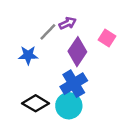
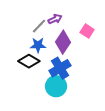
blue star: (28, 55) -> (38, 45), moved
black diamond: (36, 103) -> (29, 61), moved

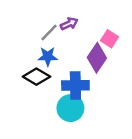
purple diamond: (63, 42) -> (97, 58), moved
blue cross: (60, 68) -> (75, 85), turned 30

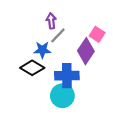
purple arrow: (69, 24) -> (51, 21), moved, turned -72
gray line: (49, 33) -> (58, 35), moved

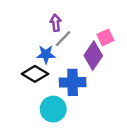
pink square: (97, 34) -> (105, 37), turned 32
cyan circle: (62, 96) -> (53, 109), moved

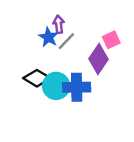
blue star: (46, 54) -> (48, 37), moved, turned 30
cyan circle: (53, 109) -> (56, 86), moved

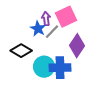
pink square: (111, 40) -> (66, 17), moved, size x1.5
black diamond: (37, 78) -> (21, 51), moved

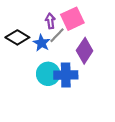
blue star: (38, 29) -> (42, 43), moved
black diamond: (21, 51) -> (17, 37), moved

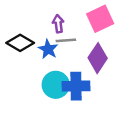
pink square: (72, 19) -> (100, 19), moved
gray line: (57, 35) -> (66, 40), turned 42

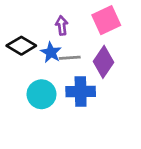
gray line: (66, 40) -> (70, 58), moved
cyan circle: (56, 85) -> (42, 94), moved

